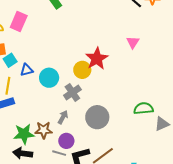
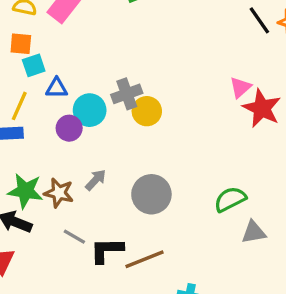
red star: (97, 59) -> (262, 108), moved, turned -30
gray cross: (72, 93) -> (127, 94), moved
green semicircle: (143, 108) -> (230, 199), turned -36
purple circle: (66, 141) -> (69, 128), moved

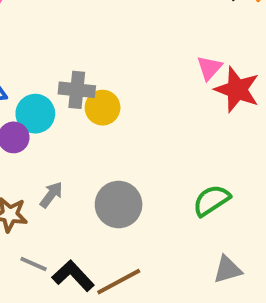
gray cross: (127, 94) -> (77, 90), turned 32
gray triangle: (254, 232) -> (227, 270), moved
black L-shape: (107, 250) -> (73, 276), turned 54

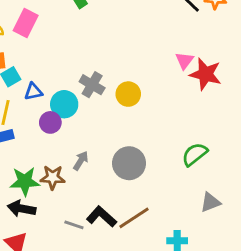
gray cross: (77, 90) -> (92, 85), turned 30
yellow circle: (103, 108) -> (128, 94), moved
gray line: (34, 264) -> (74, 225), moved

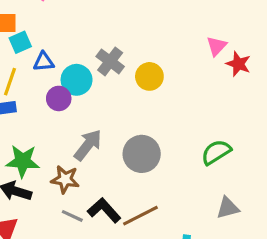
red star: (206, 74) -> (238, 64), size x0.7
gray arrow: (81, 161) -> (88, 145), size x1.5
brown star: (53, 177) -> (65, 179), moved

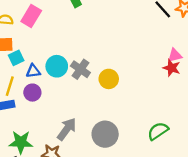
pink triangle: (217, 46) -> (175, 55), moved, turned 35
cyan circle: (77, 80) -> (57, 66), moved
purple circle: (59, 98) -> (32, 93), moved

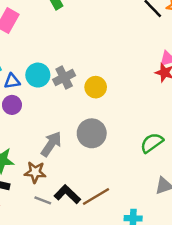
gray cross: (80, 69) -> (64, 77), turned 30
gray circle: (105, 134) -> (92, 133), moved

